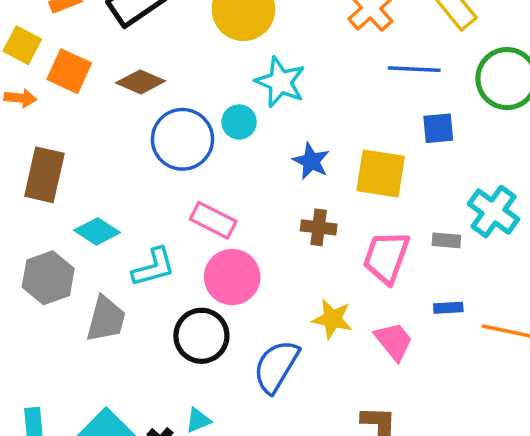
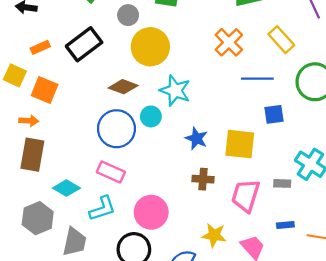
brown diamond: (141, 82) -> (123, 87), moved
orange arrow: (20, 98) -> (29, 121), moved
pink rectangle: (213, 220) -> (111, 172), moved

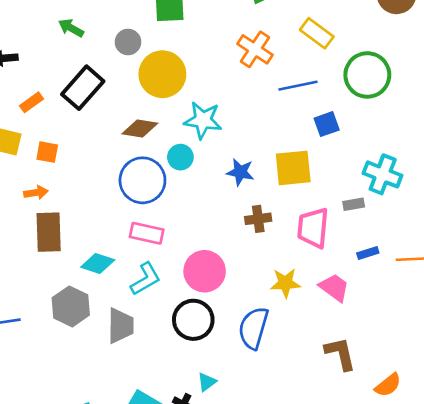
orange square: (45, 90) -> (47, 152), size x0.7

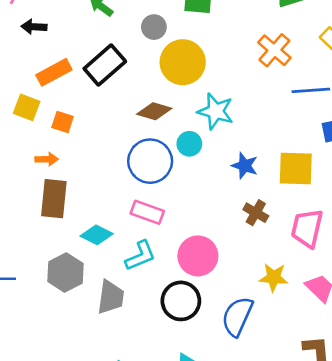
orange rectangle: (31, 102) -> (54, 72), size x1.5
brown cross: (258, 219) -> (256, 213), turned 30

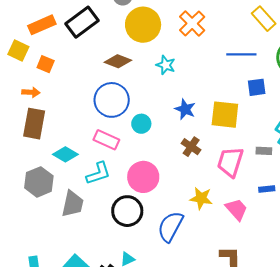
orange cross: (274, 50) -> (192, 23), moved
cyan star: (216, 111) -> (166, 65), size x0.7
cyan circle: (189, 144) -> (141, 124), moved

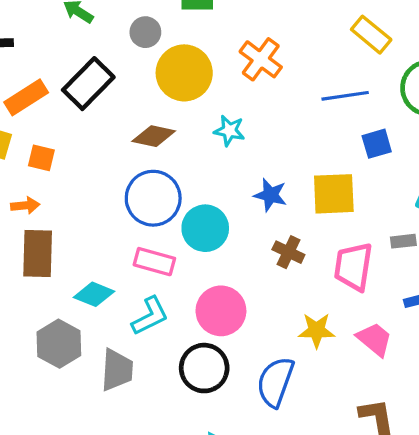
cyan circle: (141, 124) -> (205, 228), size x1.5

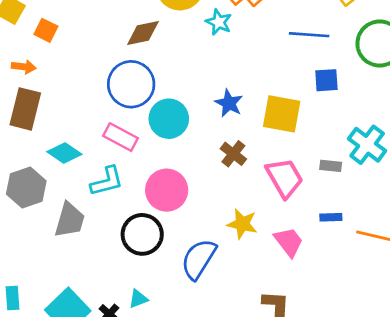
cyan star: (229, 131) -> (219, 22), moved
brown diamond: (154, 136) -> (143, 33), turned -36
pink trapezoid: (353, 267) -> (284, 178), turned 129

